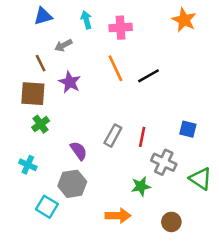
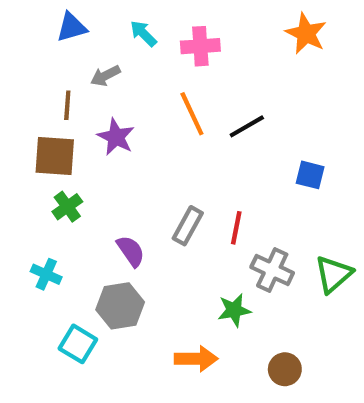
cyan arrow: (86, 20) -> (143, 33), turned -30
brown line: (41, 63) -> (67, 105), turned 30
blue square: (188, 129) -> (310, 175), moved
green triangle: (201, 179) -> (333, 274), moved, turned 45

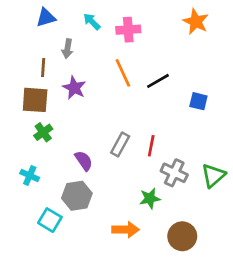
gray arrow: (105, 76) -> (67, 49), turned -54
blue square: (310, 175) -> (198, 101), moved
brown circle: (285, 369) -> (182, 236), size x1.4

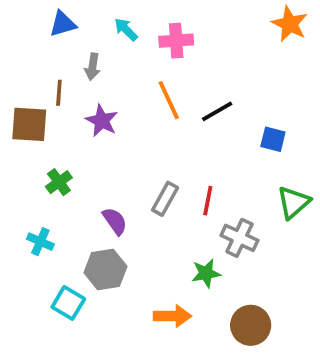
orange star: (196, 22) -> (290, 24), moved
brown square: (35, 100) -> (29, 124), moved
green triangle: (213, 176) -> (293, 203), moved

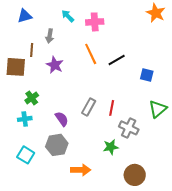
blue triangle: (63, 24) -> (25, 16), moved
cyan cross: (40, 242) -> (25, 119), moved, turned -32
cyan square: (68, 303) -> (26, 155), moved
orange arrow: (172, 316) -> (81, 170), moved

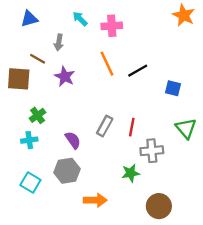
brown line: (32, 50) -> (38, 59), turned -64
green triangle: (158, 109) -> (186, 128), turned -30
gray cross: (129, 128) -> (152, 151), turned -30

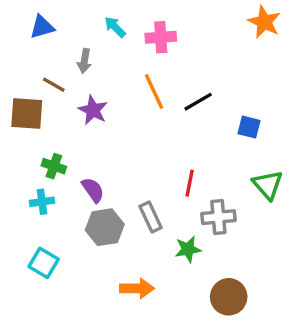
green cross: (38, 115) -> (54, 166), turned -35
gray rectangle: (105, 126) -> (151, 217), moved, turned -54
purple semicircle: (73, 140) -> (93, 190), moved
gray hexagon: (67, 171) -> (105, 227), moved

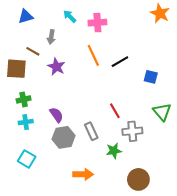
green cross: (54, 166) -> (24, 99), moved, turned -32
red line: (190, 183) -> (115, 111), turned -42

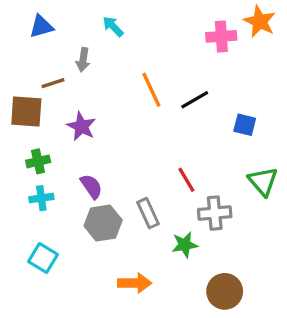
pink cross: (97, 23) -> (221, 36), moved
brown line: (33, 51) -> (53, 83), turned -48
purple star: (56, 67) -> (81, 126), moved

